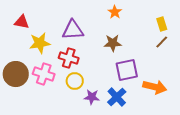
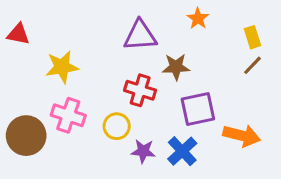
orange star: (115, 12) -> (198, 18), moved
red triangle: (22, 22) -> (18, 34), moved
purple triangle: (73, 30) -> (140, 36), moved
red cross: (69, 58) -> (140, 90), moved
brown circle: (16, 74) -> (26, 136), moved

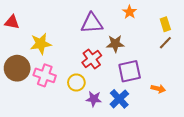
red cross: (140, 90) -> (92, 59), turned 36
brown circle: (26, 136) -> (17, 68), moved
orange arrow: (242, 136) -> (158, 89), size x0.6

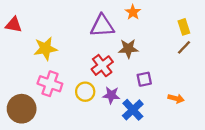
orange star: (130, 12) -> (133, 12), moved
brown circle: (17, 68) -> (22, 109), moved
purple square: (130, 71) -> (144, 79), size x0.6
purple star: (94, 99) -> (111, 95), moved

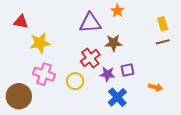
red triangle: (14, 25) -> (21, 22), moved
brown line: (184, 47) -> (163, 42), turned 32
purple star: (111, 95) -> (107, 74), moved

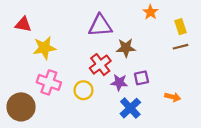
orange star: (117, 11) -> (150, 12), moved

